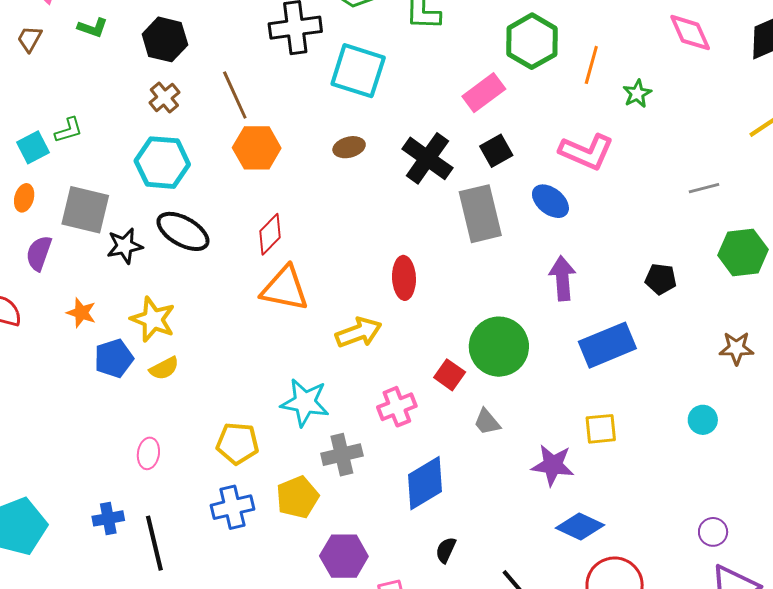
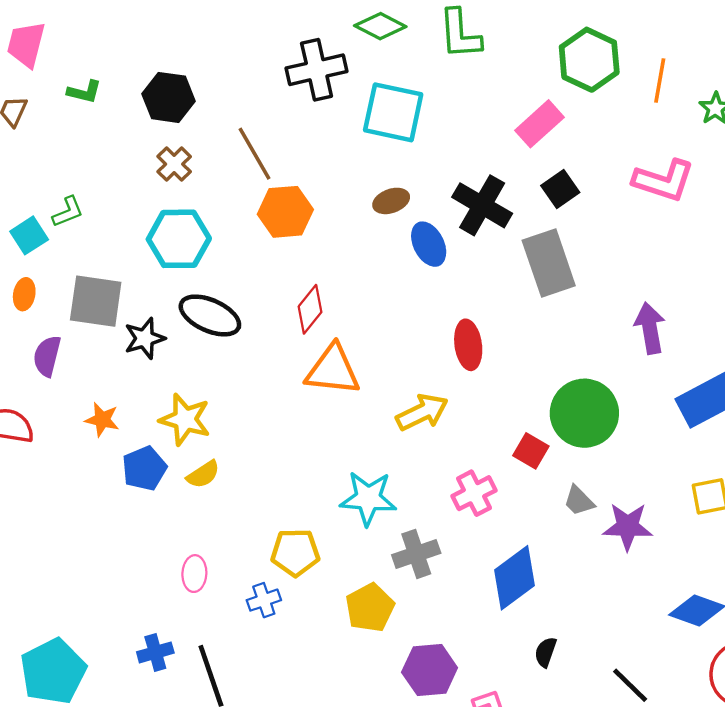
blue ellipse: (550, 201) -> (429, 244), moved, turned 30
purple star: (553, 465) -> (628, 526), moved
blue cross: (232, 507) -> (264, 600), moved, size x0.7

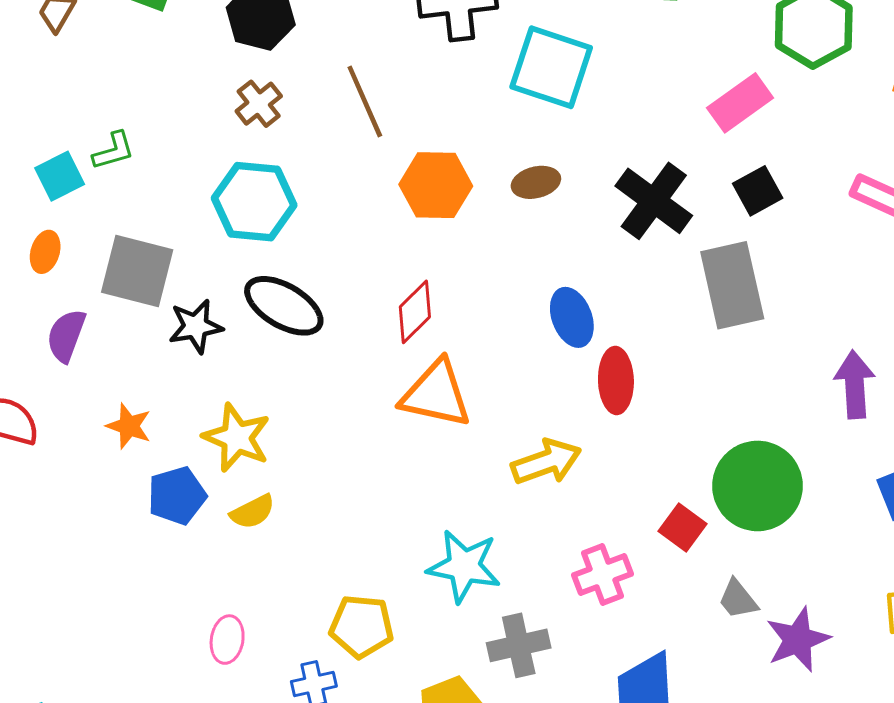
orange hexagon: (285, 212) -> (436, 185), moved
blue ellipse: (429, 244) -> (572, 317), moved
purple star: (628, 526) -> (798, 640), turned -30

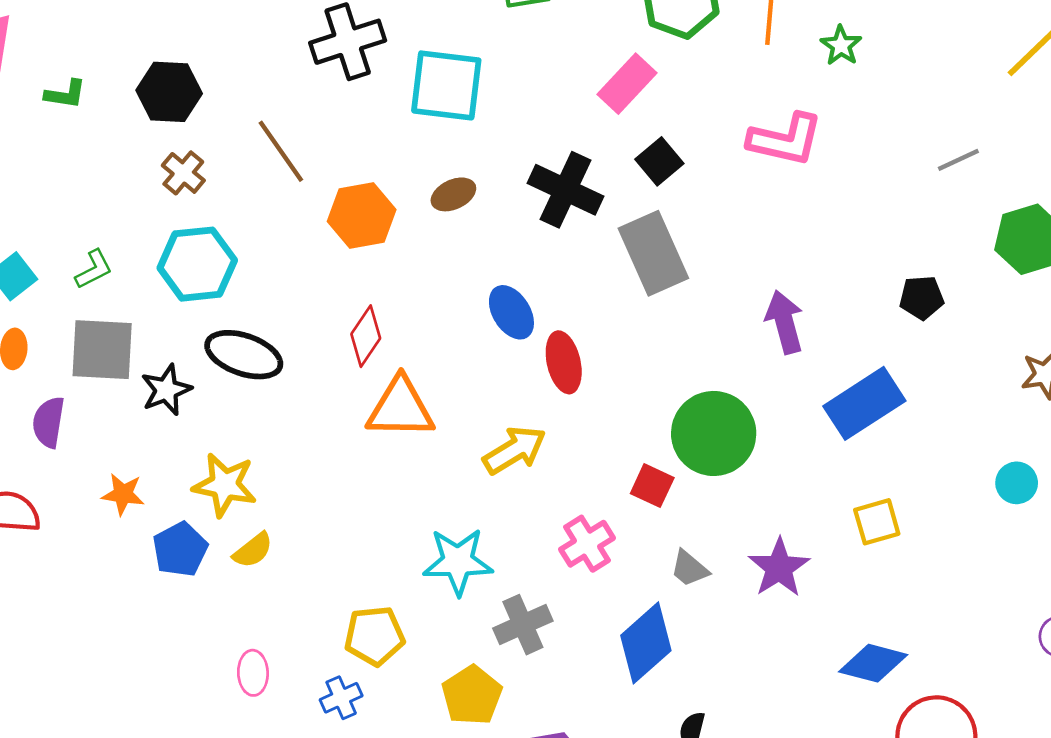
green L-shape: (114, 151) -> (94, 269), moved
gray trapezoid: (738, 599) -> (689, 569), moved

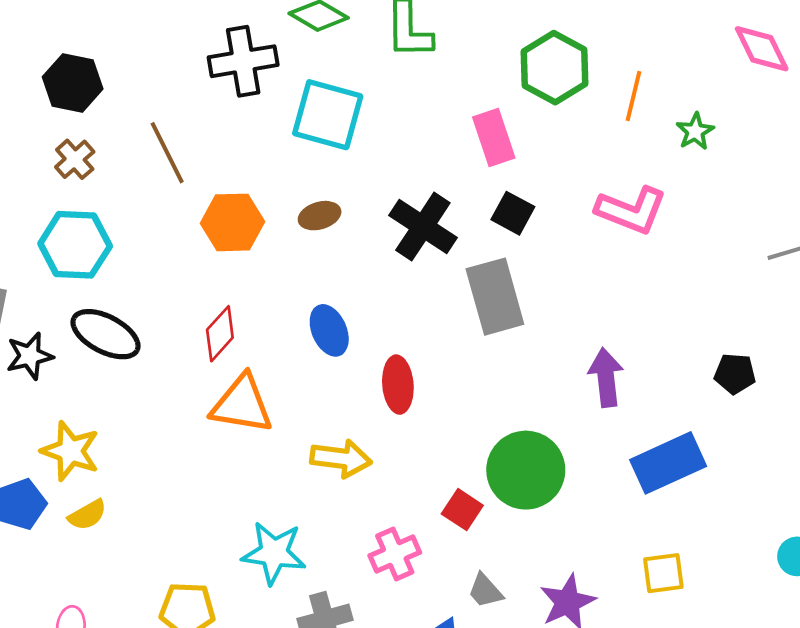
pink rectangle: (627, 84) -> (494, 137), turned -70
black square: (659, 161) -> (513, 213), turned -30
blue ellipse: (511, 312) -> (329, 330), moved
yellow arrow: (515, 450) -> (341, 458), turned 30

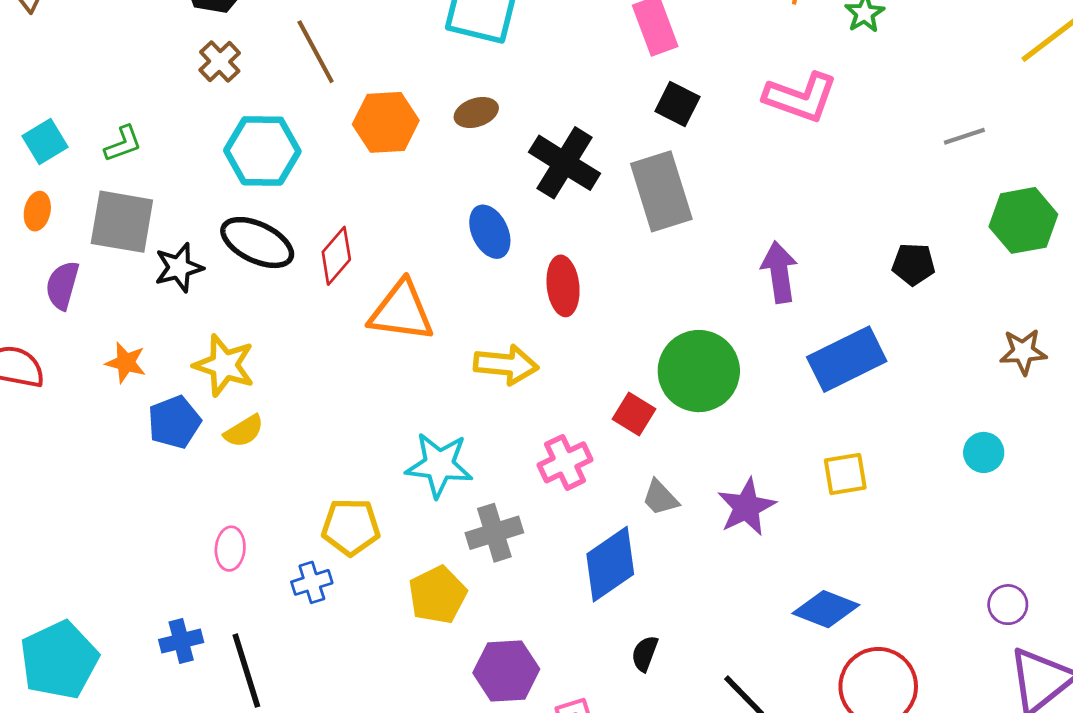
black cross: (423, 227) -> (565, 163), moved
cyan hexagon: (75, 245) -> (262, 151), moved
red diamond: (220, 334) -> (336, 256), moved

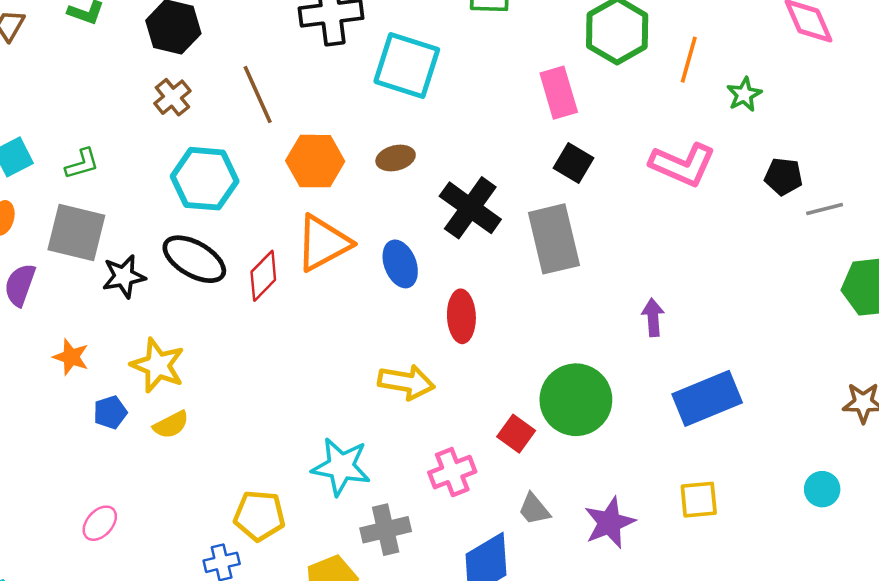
black pentagon: (913, 264) -> (784, 177), moved
purple arrow: (779, 272) -> (653, 317), size x0.7
orange triangle: (401, 311) -> (323, 243), moved, turned -40
blue pentagon: (174, 422) -> (110, 412), size x0.7
pink ellipse: (230, 549) -> (100, 523), moved, turned 33

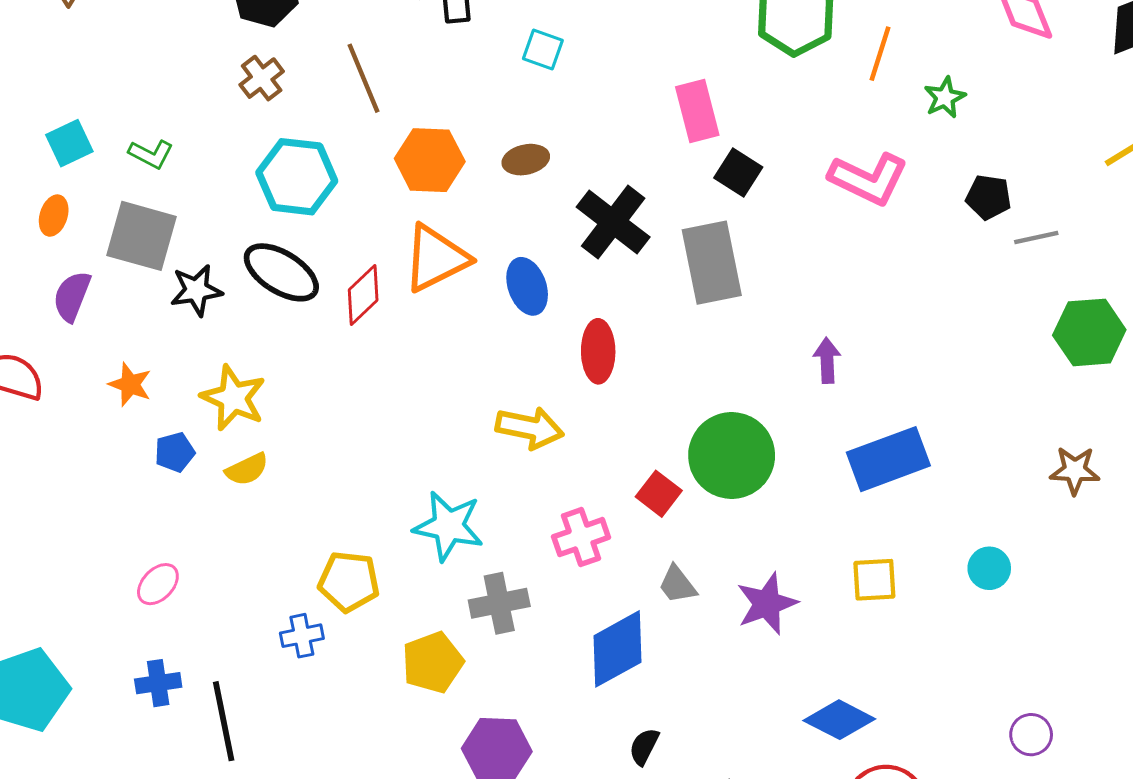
cyan square: (407, 65) -> (543, 50), size x0.5
pink rectangle: (559, 93) -> (697, 111), moved
green L-shape: (82, 164) -> (151, 154), turned 42
cyan circle: (822, 489) -> (989, 568), moved

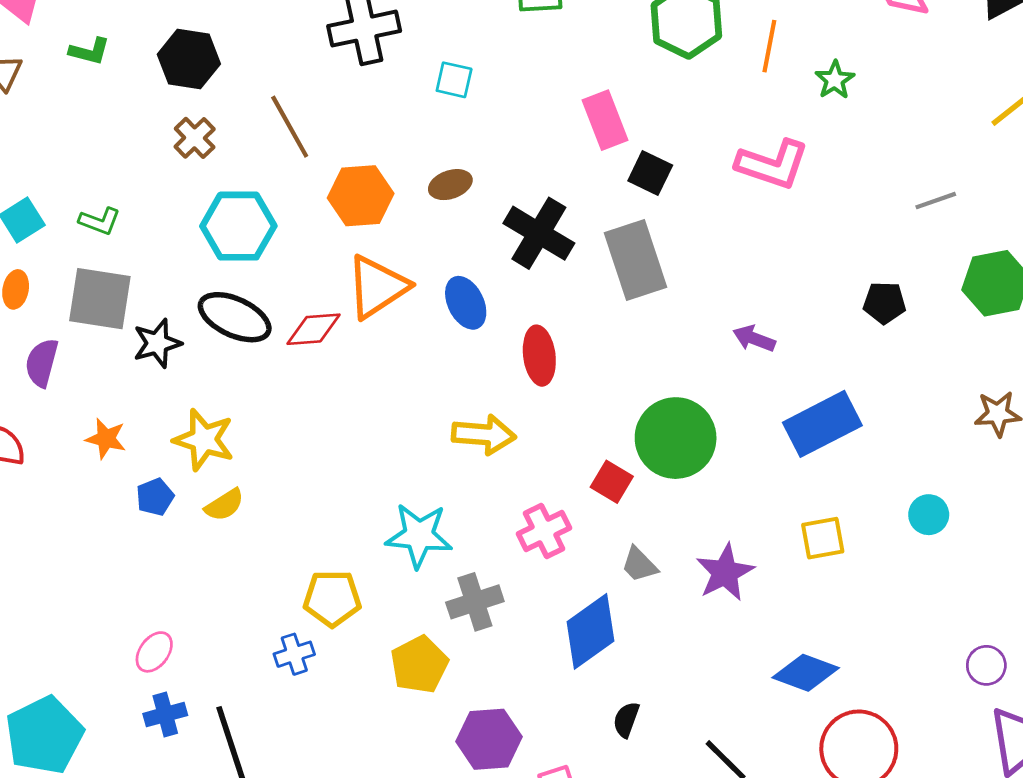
black pentagon: (989, 197) -> (884, 303), moved
red diamond: (363, 295) -> (314, 329), turned 46
purple arrow: (827, 360) -> (754, 339), turned -60
pink ellipse: (158, 584) -> (154, 652), moved

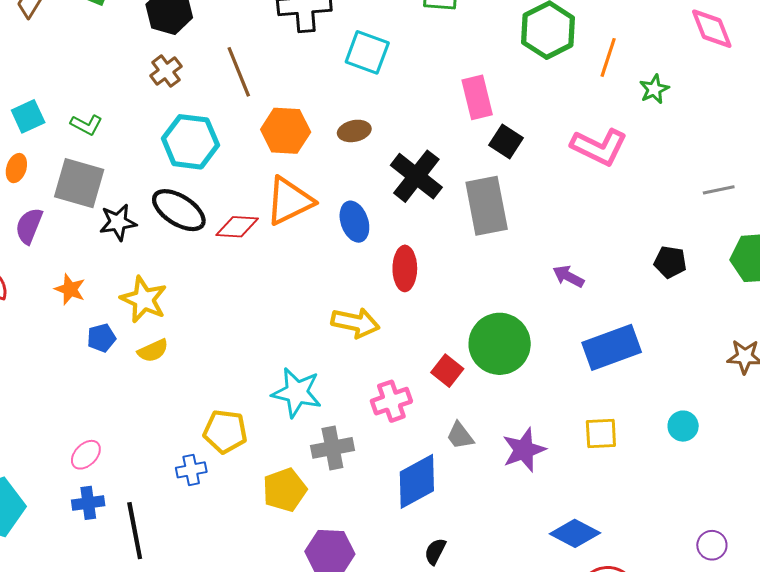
cyan square: (454, 80) -> (367, 52), size x1.5

